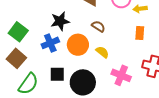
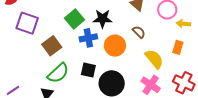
green square: (18, 32) -> (74, 19), moved
yellow semicircle: (102, 52) -> (154, 59), moved, size x1.5

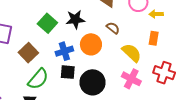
blue cross: (88, 38) -> (64, 51), moved

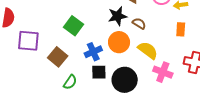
black star: (75, 19) -> (117, 16), moved
yellow semicircle: (132, 53) -> (148, 50), moved
green semicircle: (38, 79) -> (70, 82), size x0.7

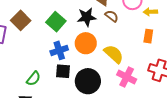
brown semicircle: (139, 23) -> (112, 16), moved
green square: (74, 26) -> (56, 22), moved
brown square: (58, 57) -> (21, 20), moved

